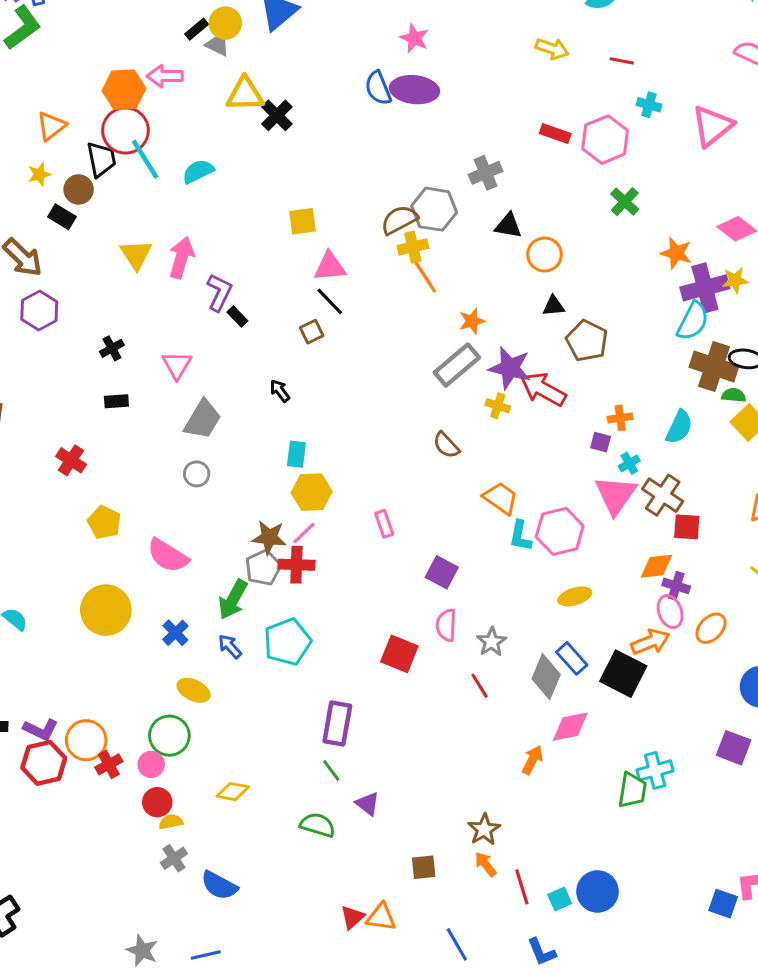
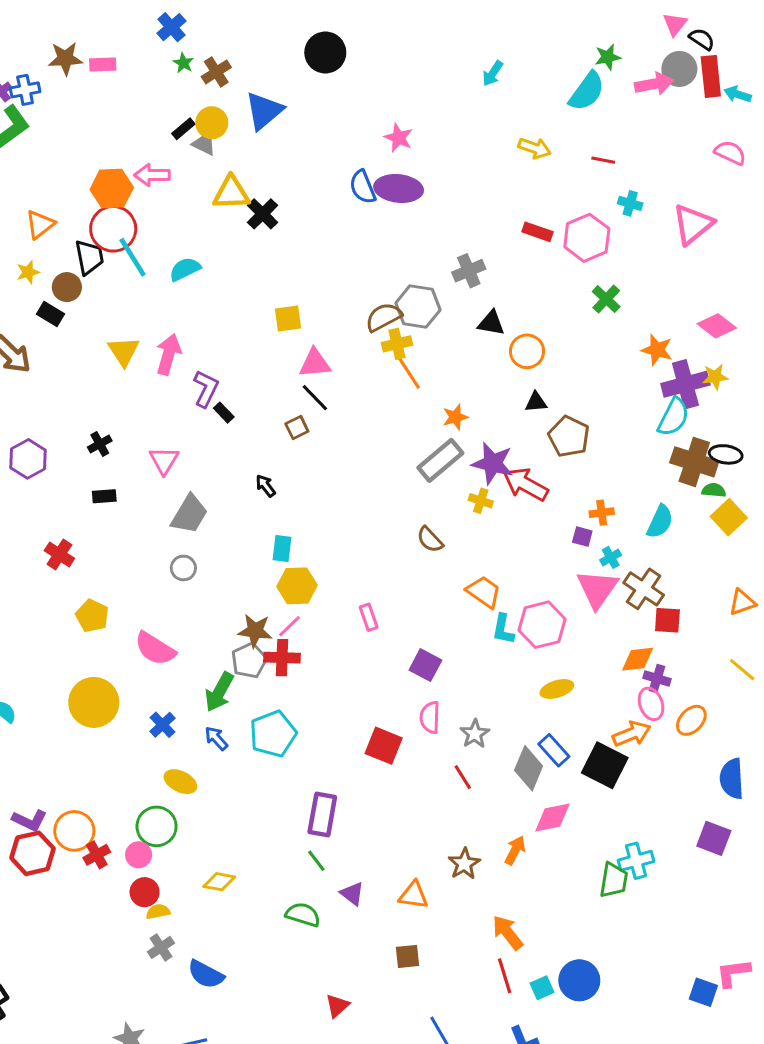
purple hexagon: (39, 311) -> (28, 459), moved
brown star: (484, 829) -> (464, 864), moved
orange arrow: (486, 864) -> (508, 932), moved, size x1.4
orange triangle: (381, 917) -> (413, 895), moved

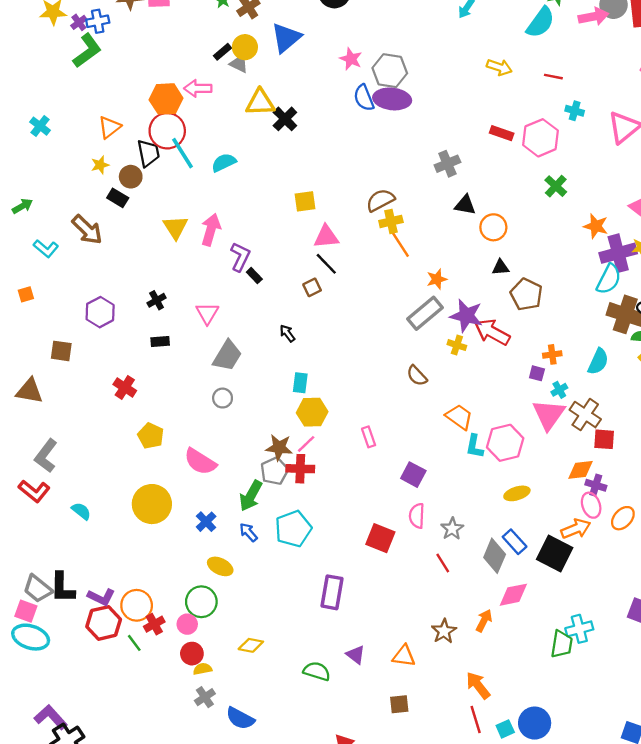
pink star: (399, 138) -> (351, 59), moved
gray hexagon: (418, 307) -> (390, 71), moved
green line: (316, 861) -> (134, 643), moved

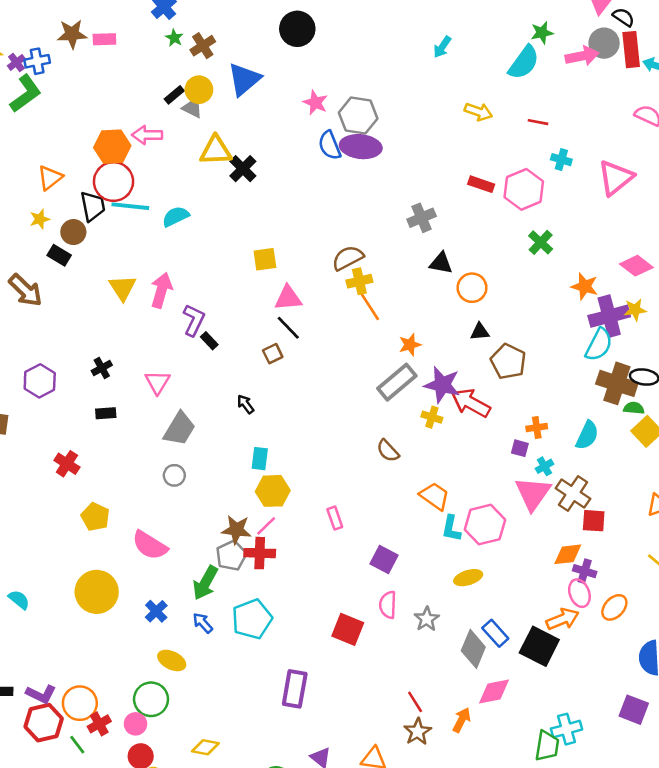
cyan line: (183, 153) -> (130, 206), turned -52
yellow ellipse: (517, 493) -> (468, 578), moved
red line: (443, 563) -> (415, 702), moved

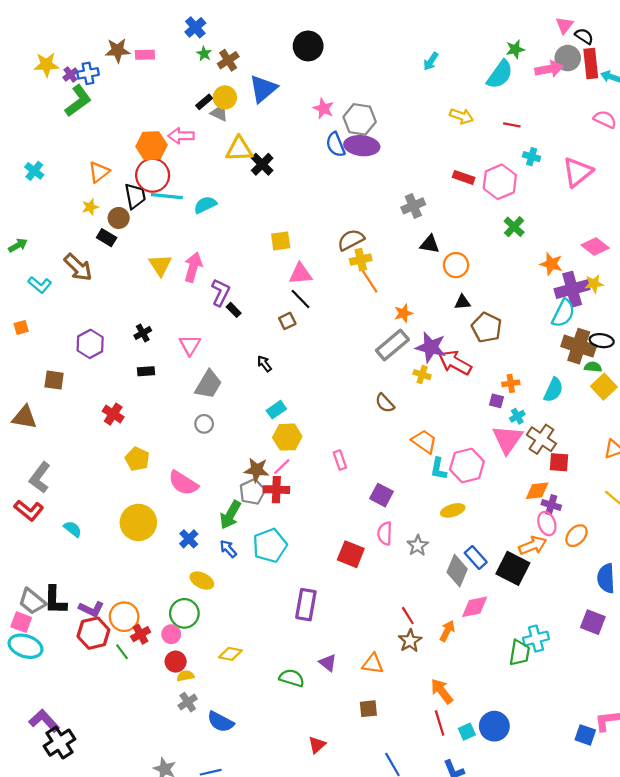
cyan rectangle: (260, 459) -> (276, 410), turned 48

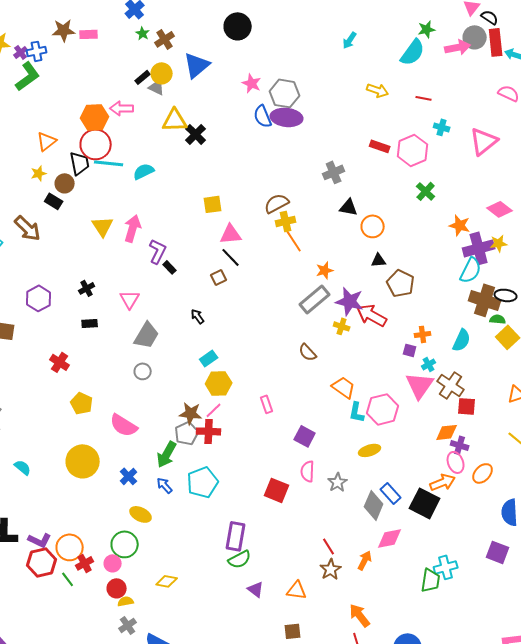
green semicircle: (292, 678) -> (240, 559), moved, turned 135

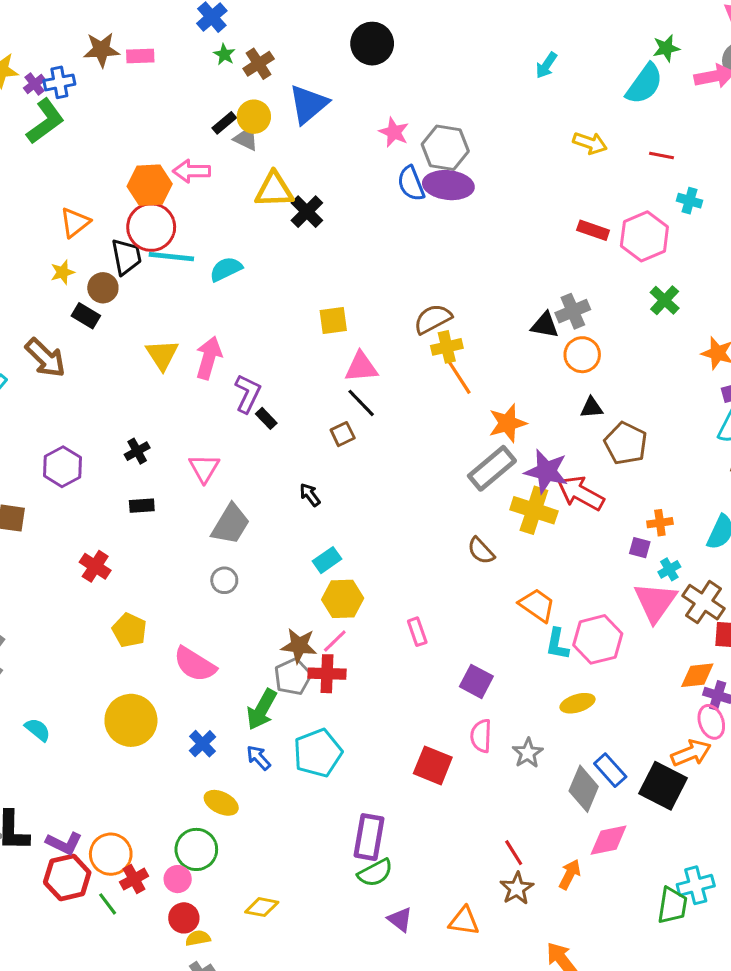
gray cross: (334, 172) -> (573, 311), moved
orange star: (325, 270) -> (507, 423), size x1.4
yellow cross: (342, 326) -> (534, 510), size x1.8

